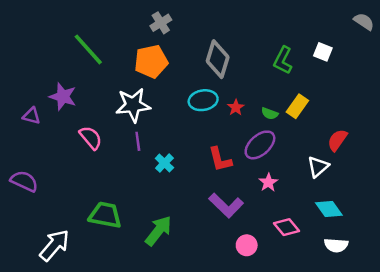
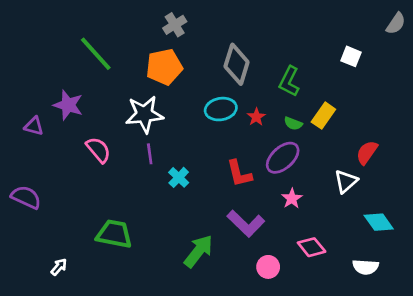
gray semicircle: (364, 22) -> (396, 23), turned 90
green L-shape: (283, 60) -> (289, 81), moved
cyan diamond: (329, 209) -> (379, 222), moved
green arrow: (158, 231) -> (198, 251), moved
white arrow: (54, 245) -> (59, 267), size x0.5

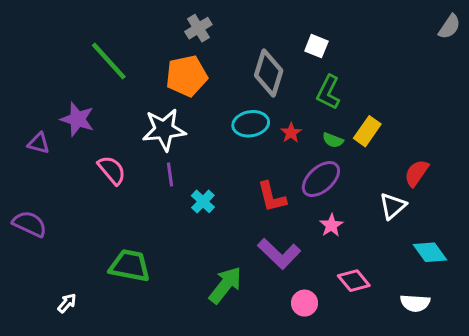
white square: (351, 56) -> (316, 46), moved

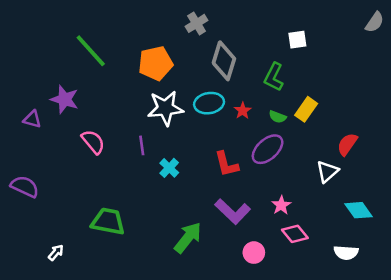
gray cross: (198, 28) -> (197, 23), moved
white square: (316, 46) -> (297, 40), moved, turned -30
white star: (164, 130) -> (165, 108), moved
pink star: (331, 225) -> (281, 205), moved

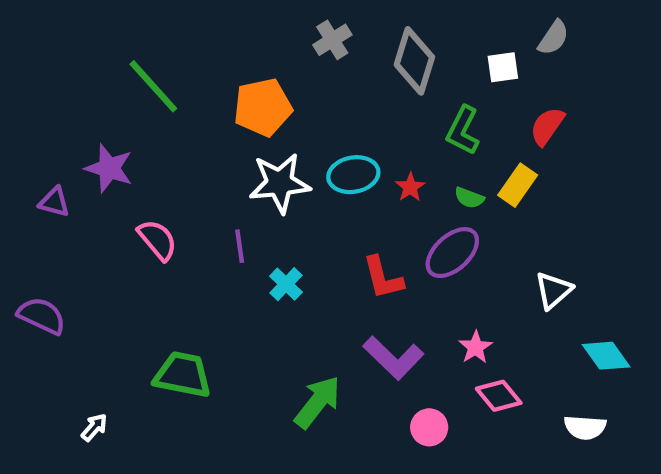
gray semicircle: (375, 22) -> (553, 38), moved
gray diamond: (224, 61) -> (414, 61), moved
red semicircle: (347, 144) -> (547, 126), moved

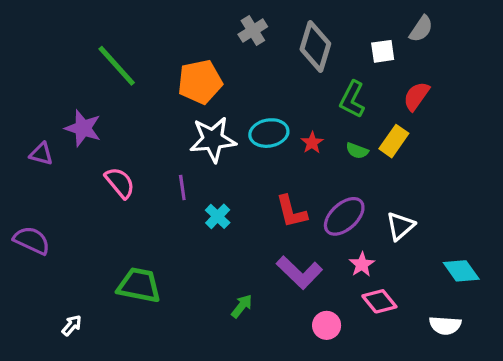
purple ellipse: (452, 253) -> (344, 216), moved
white triangle: (553, 290) -> (400, 226), moved
green arrow: (318, 402) -> (242, 306), size x0.6

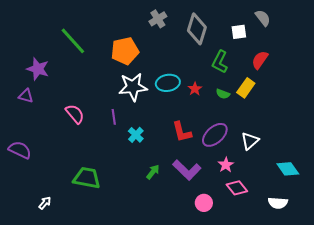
gray semicircle: (421, 29) -> (263, 18), turned -72
purple star: (83, 128) -> (38, 69), moved
green arrow: (242, 306) -> (153, 172), moved

